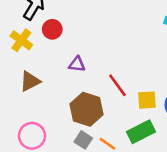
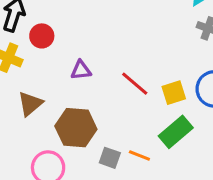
brown hexagon: (87, 109) -> (76, 128), moved

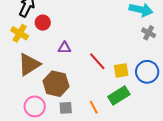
brown triangle: (30, 104) -> (29, 64), size x1.4
orange line: (139, 155) -> (94, 107), turned 32
gray square: (110, 158) -> (66, 108), moved, turned -32

